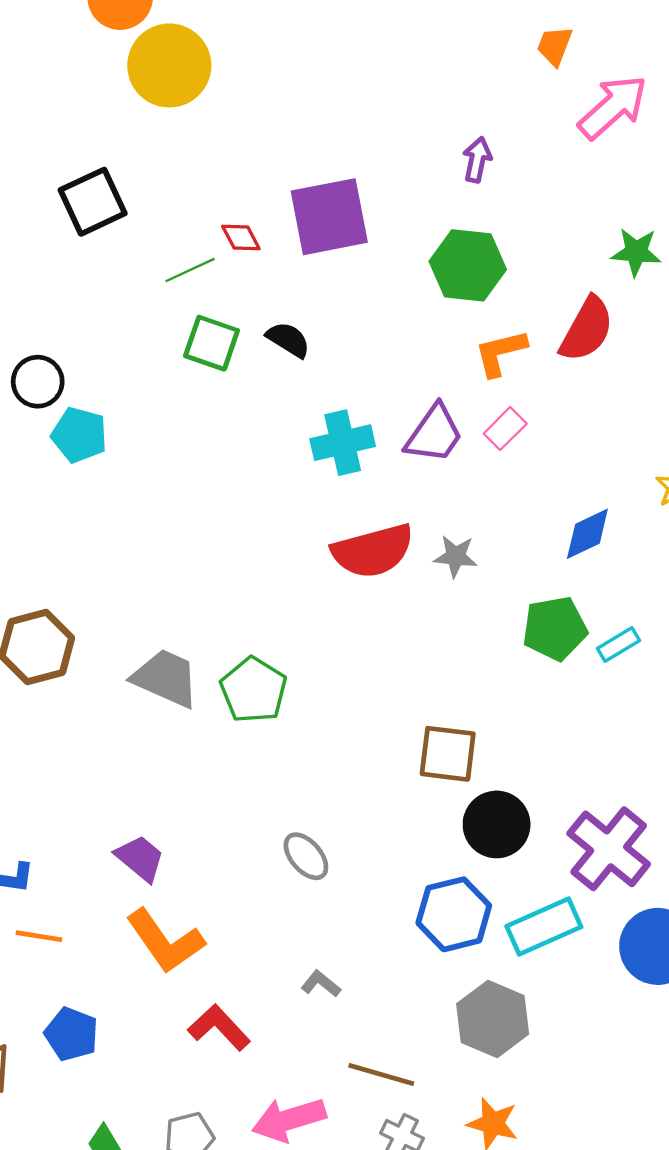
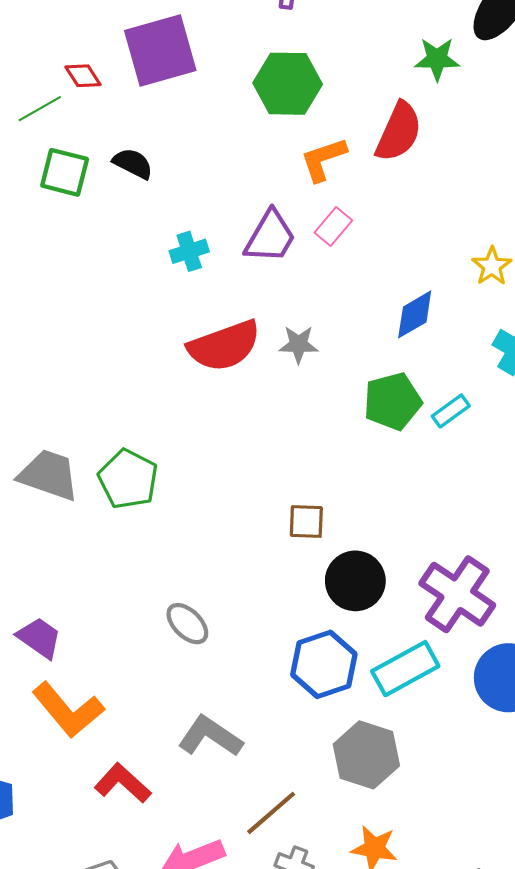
cyan cross: (343, 443) -> (189, 251), size x0.7
brown square: (448, 754) -> (306, 521), size x0.7
gray L-shape: (321, 984) -> (210, 736), size x1.8
brown line: (381, 1075) -> (271, 813), turned -52

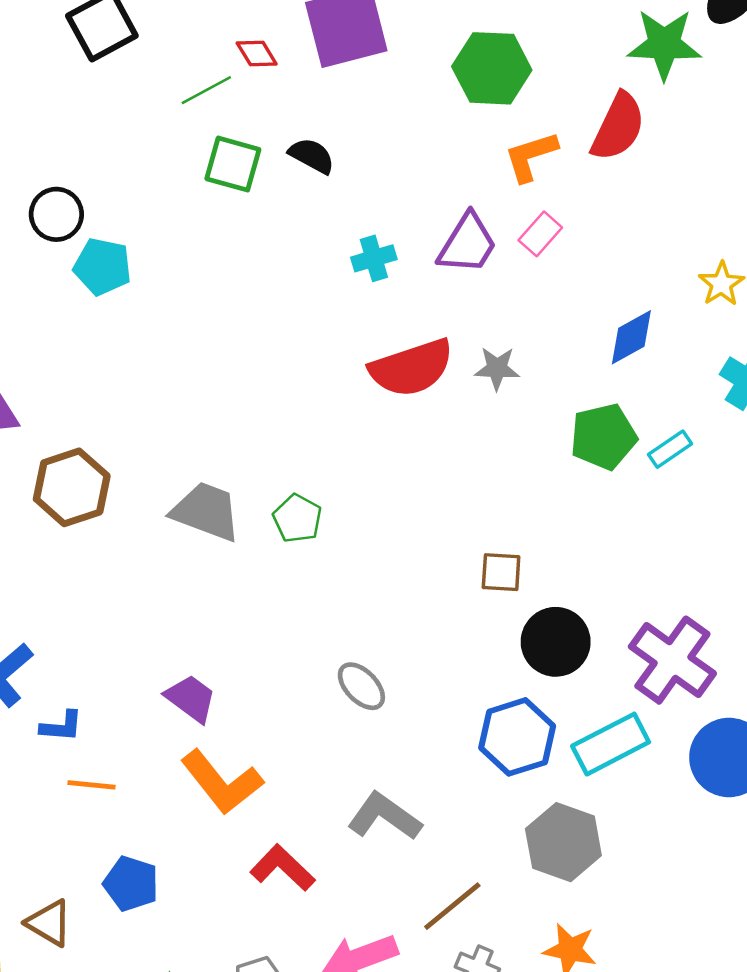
green star: (437, 59) -> (664, 44), size x1.4
green pentagon: (128, 479) -> (297, 518), size x0.7

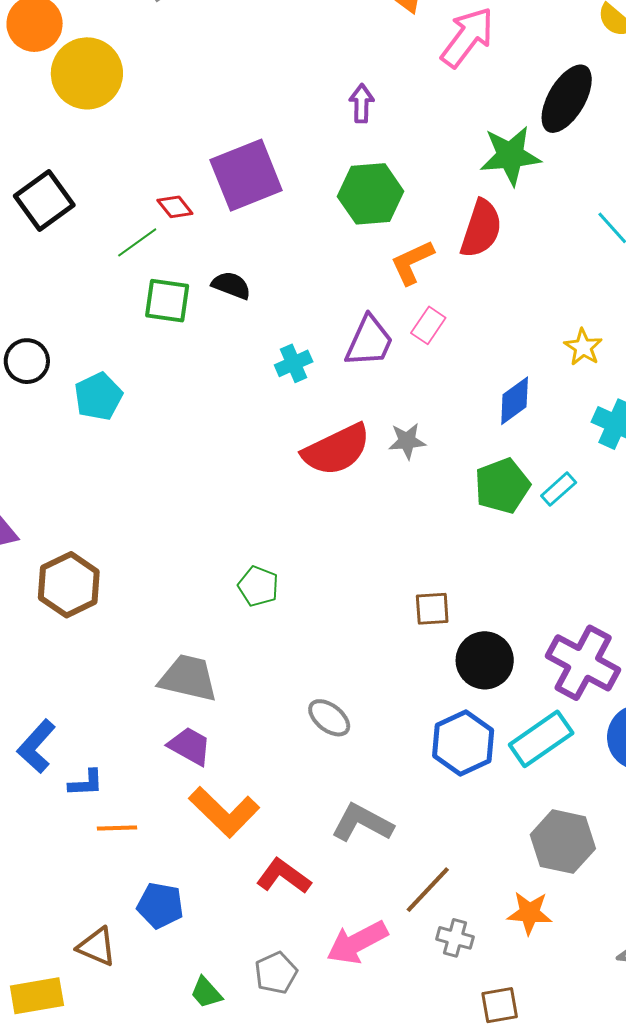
cyan pentagon: (102, 267) -> (98, 396), moved, turned -30
gray trapezoid: (206, 511) -> (188, 678), moved
gray hexagon: (563, 842) -> (563, 842), moved

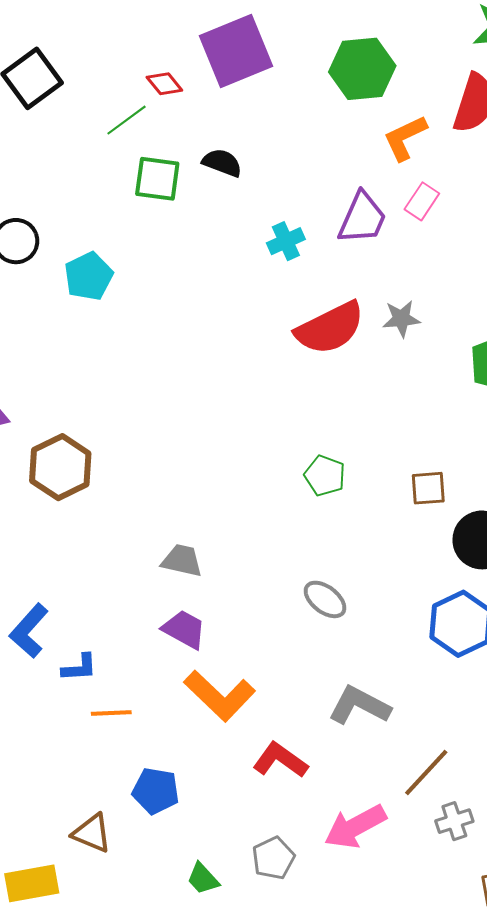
green pentagon: (258, 586) -> (325, 476), moved
gray trapezoid: (188, 678) -> (182, 560), size x0.7
gray cross: (455, 938) -> (454, 821), turned -33

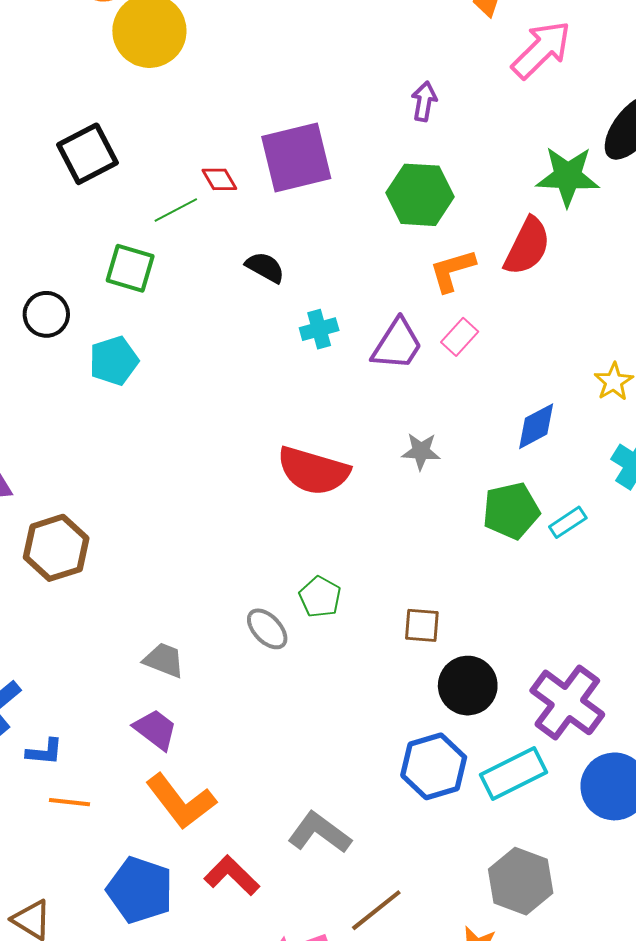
green square: (157, 179) -> (130, 268), moved
cyan cross: (286, 241) -> (319, 329), moved
red semicircle: (330, 328) -> (313, 471), moved, turned 34
gray ellipse: (325, 599) -> (267, 629), moved
blue pentagon: (156, 791) -> (140, 890), moved, size x1.4

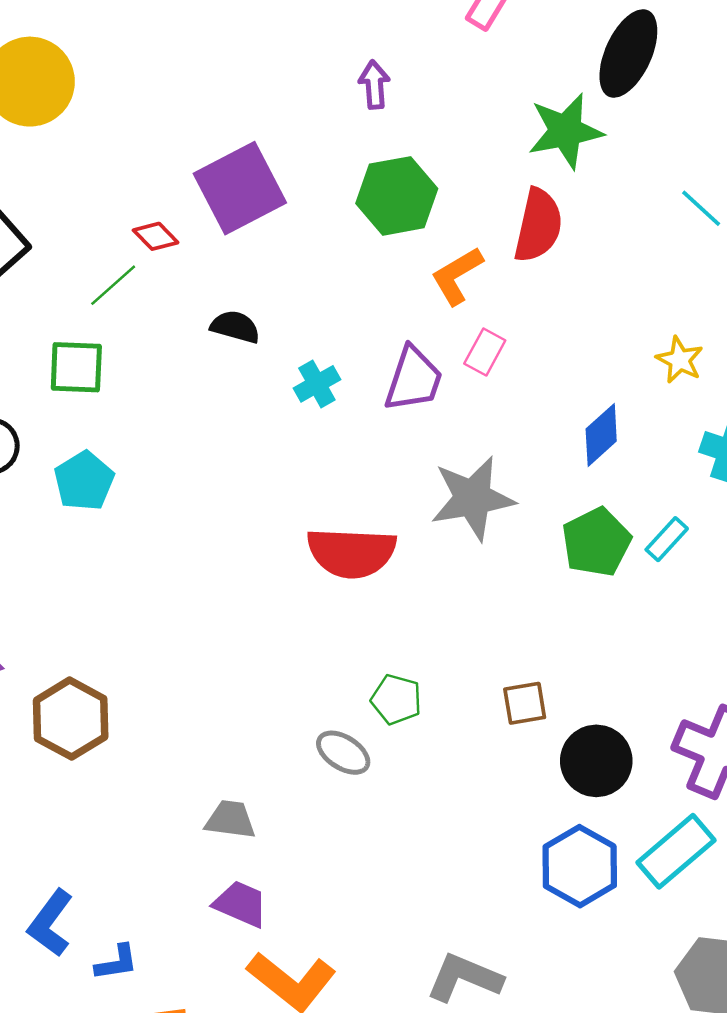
gray star: (421, 451) -> (473, 498), size x1.8

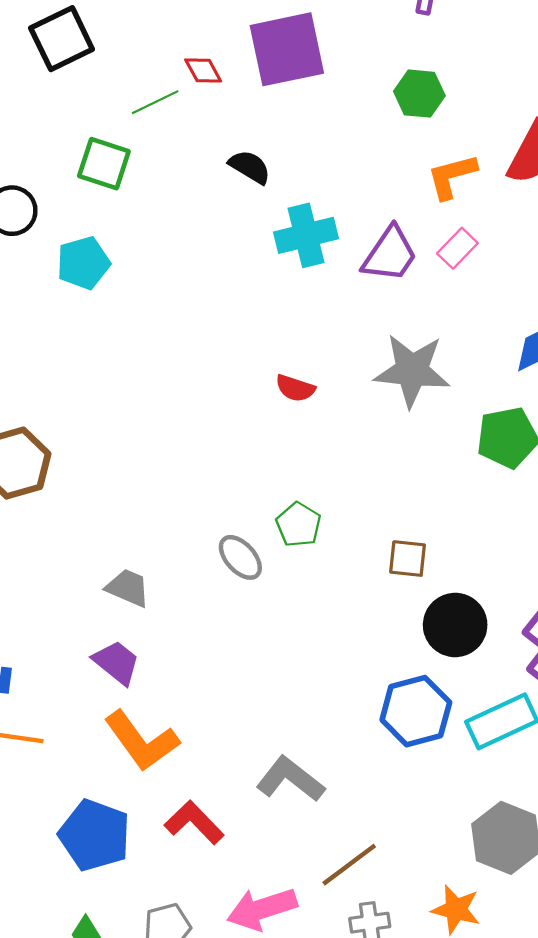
green hexagon: (397, 196) -> (419, 94), size x0.7
cyan cross: (317, 384) -> (306, 235), size x1.5
red semicircle: (351, 553) -> (295, 388), size x0.5

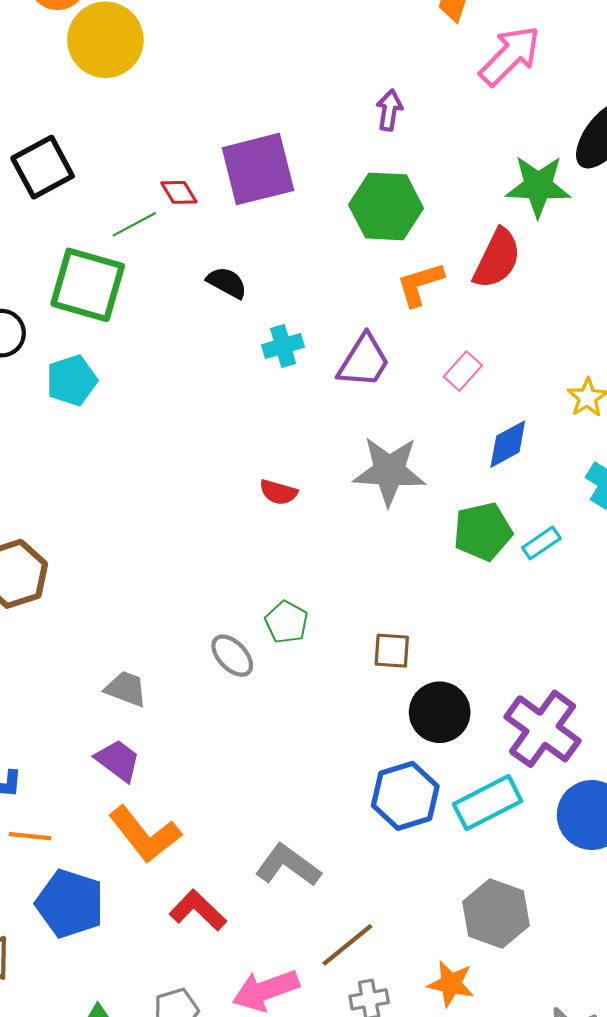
green hexagon: (419, 94) -> (386, 206), size x1.5
green square: (104, 164) -> (88, 285), size x1.5
cyan cross: (306, 235) -> (283, 346), size x0.7
pink rectangle: (457, 248) -> (463, 371), moved
blue pentagon: (95, 835) -> (70, 904), moved

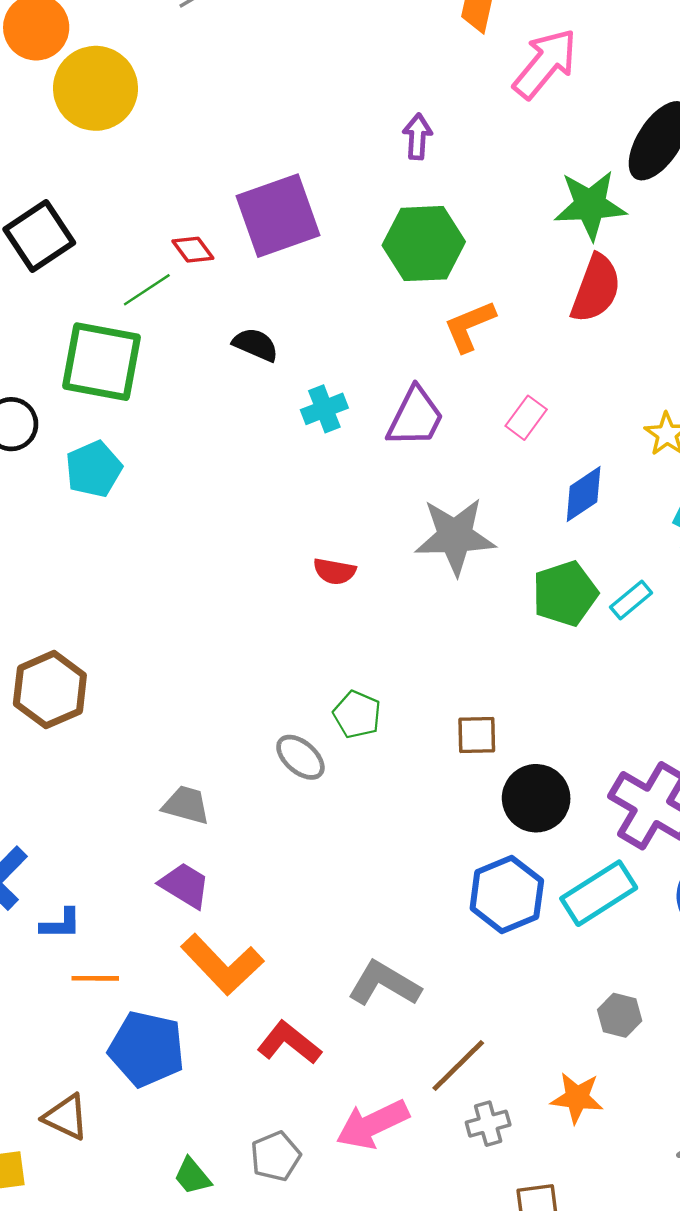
red semicircle: (497, 259) -> (596, 289), moved
gray hexagon: (496, 914) -> (620, 1015), size x0.6

